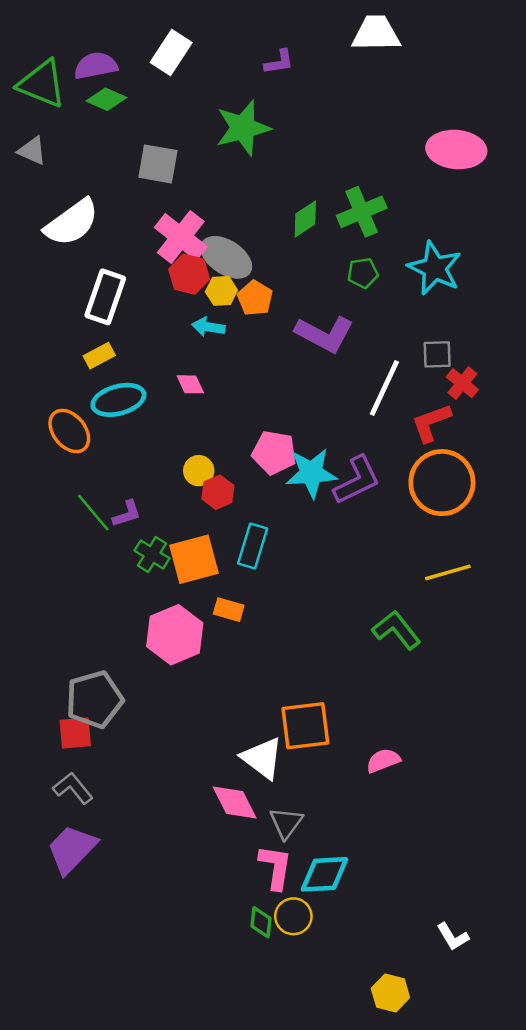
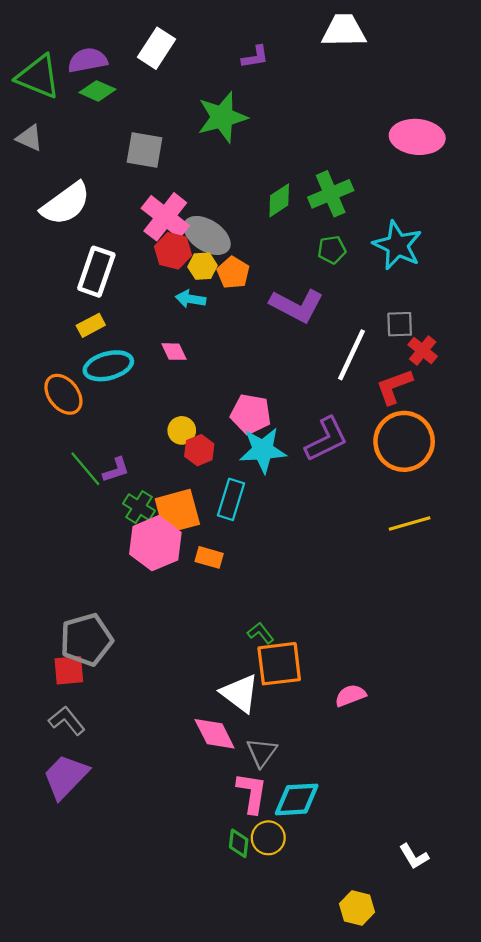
cyan star: (311, 473) -> (263, 450), moved
green L-shape: (396, 630) -> (261, 633), moved, size x0.6
pink hexagon: (175, 635) -> (155, 543), moved

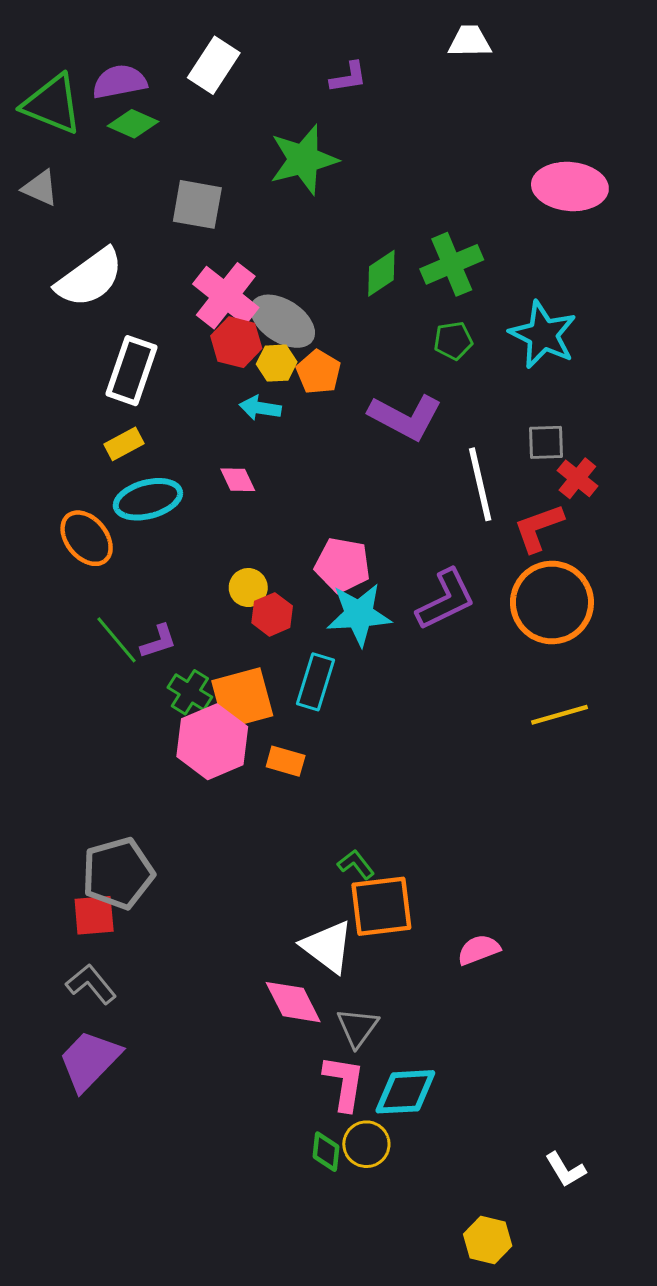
white trapezoid: (344, 31) -> (470, 41), size x0.7
white line: (351, 355) -> (480, 484), turned -38

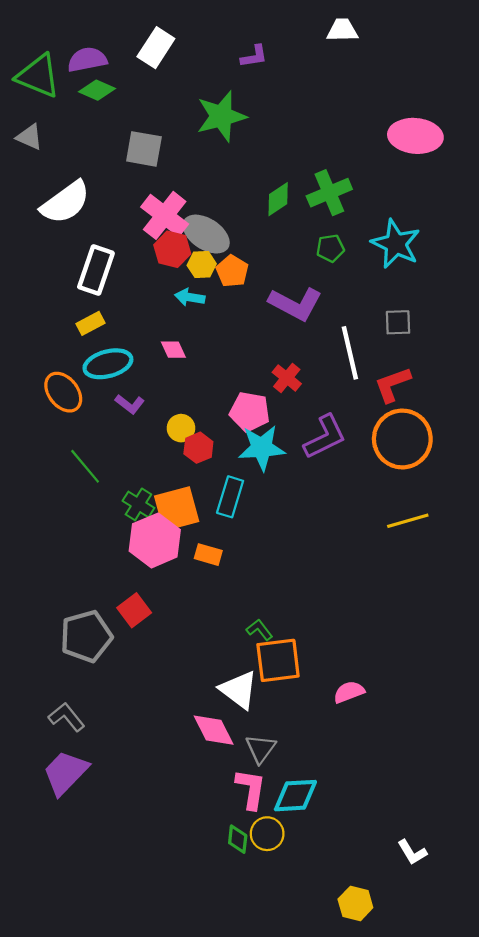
red cross: (577, 478) -> (287, 378), moved
purple L-shape: (158, 641) -> (130, 404), moved, turned 56
red square: (94, 915) -> (134, 610), moved, turned -32

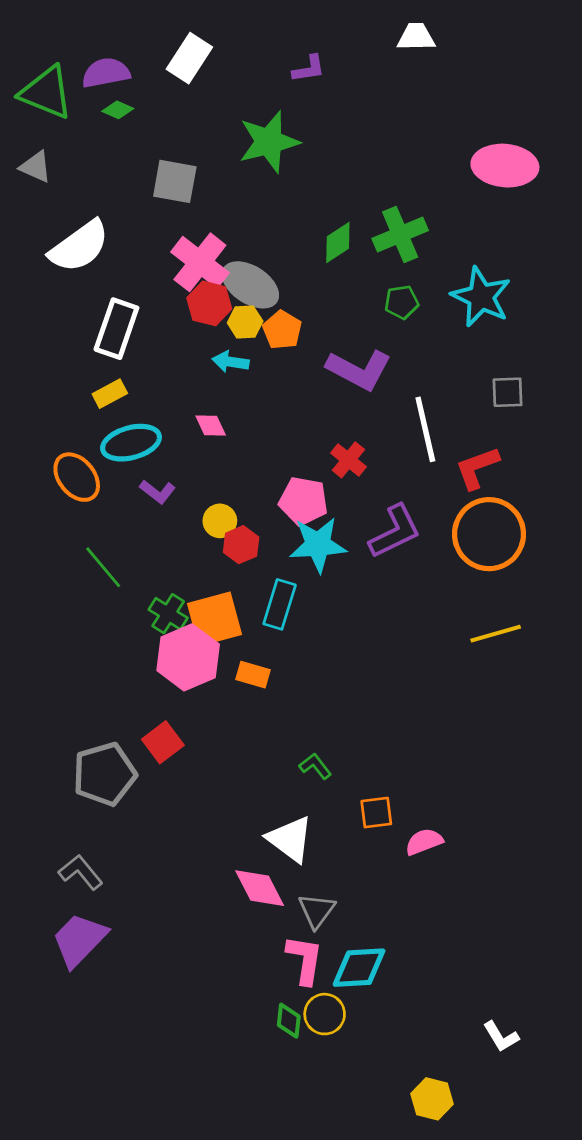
green diamond: (97, 90) -> (118, 110), size x0.7
gray square: (398, 322) -> (508, 392), moved
orange square: (278, 660) -> (376, 813), moved, size x0.6

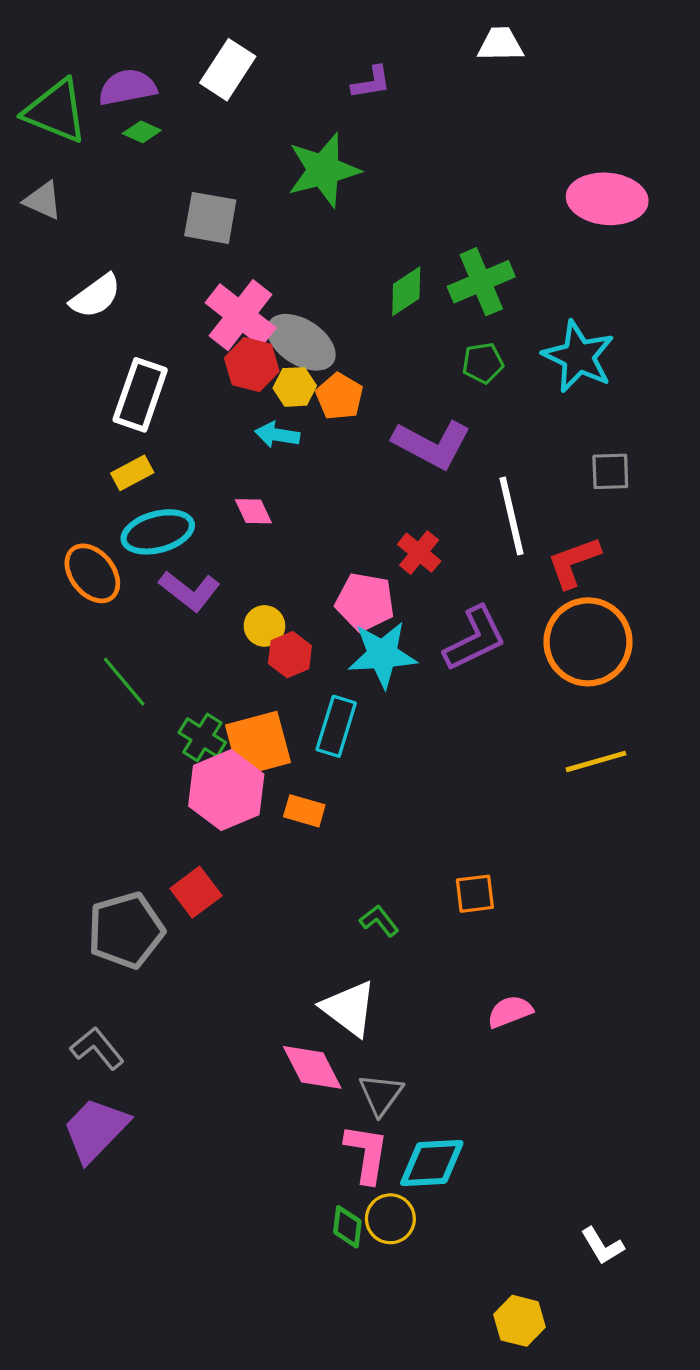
white semicircle: (79, 246) -> (96, 296), size x0.7
purple L-shape: (158, 492) -> (190, 591), size x1.4
orange square: (376, 813) -> (475, 894), moved

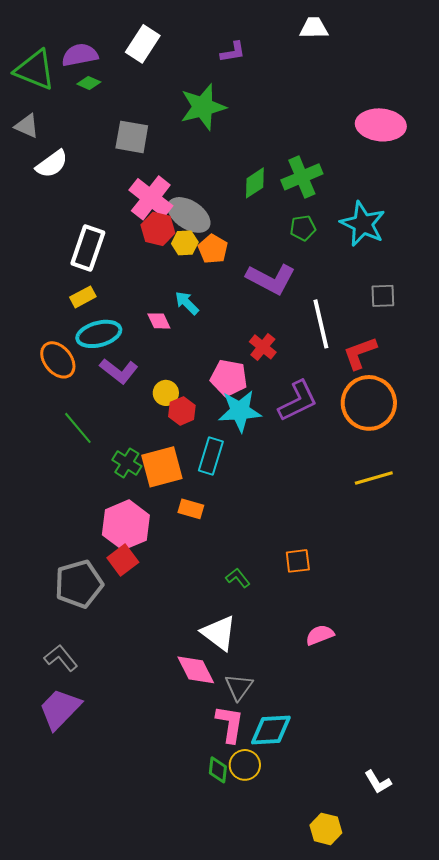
white semicircle: (96, 296) -> (52, 164), moved
cyan arrow: (277, 435) -> (187, 303), moved, turned 36
pink hexagon: (226, 790) -> (126, 525), moved

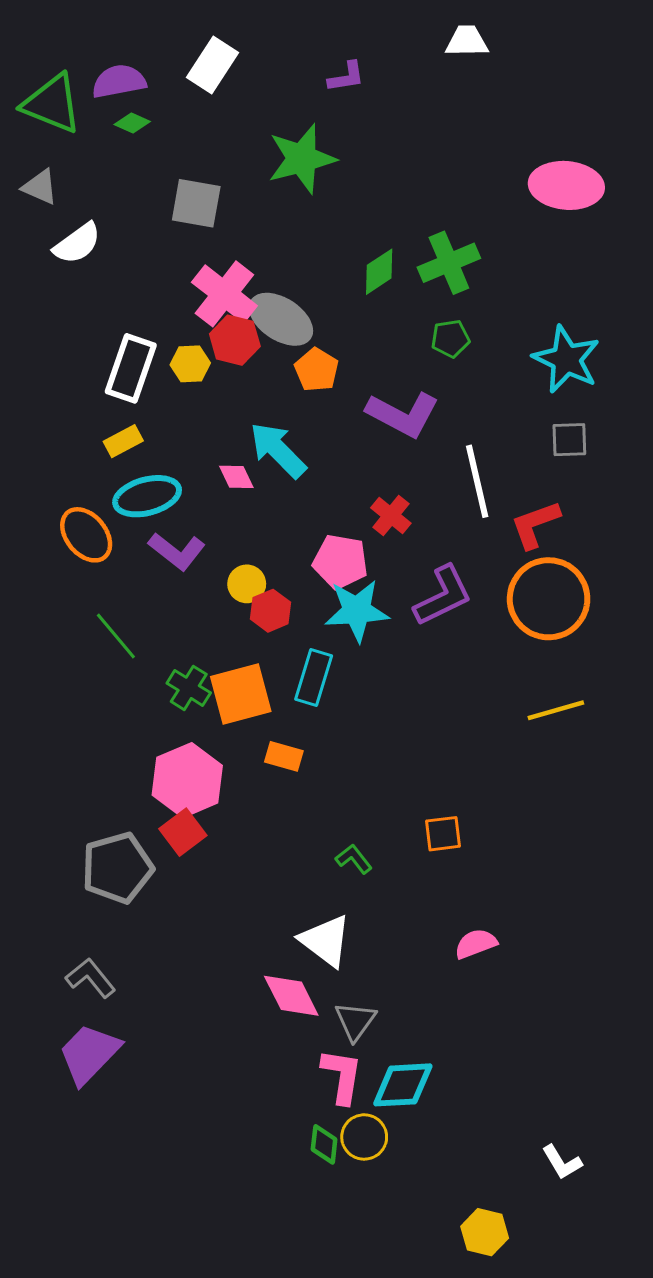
cyan star: (363, 224) -> (566, 359), moved
yellow hexagon: (185, 243) -> (190, 364), moved
cyan arrow: (187, 303) -> (278, 450), size x1.6

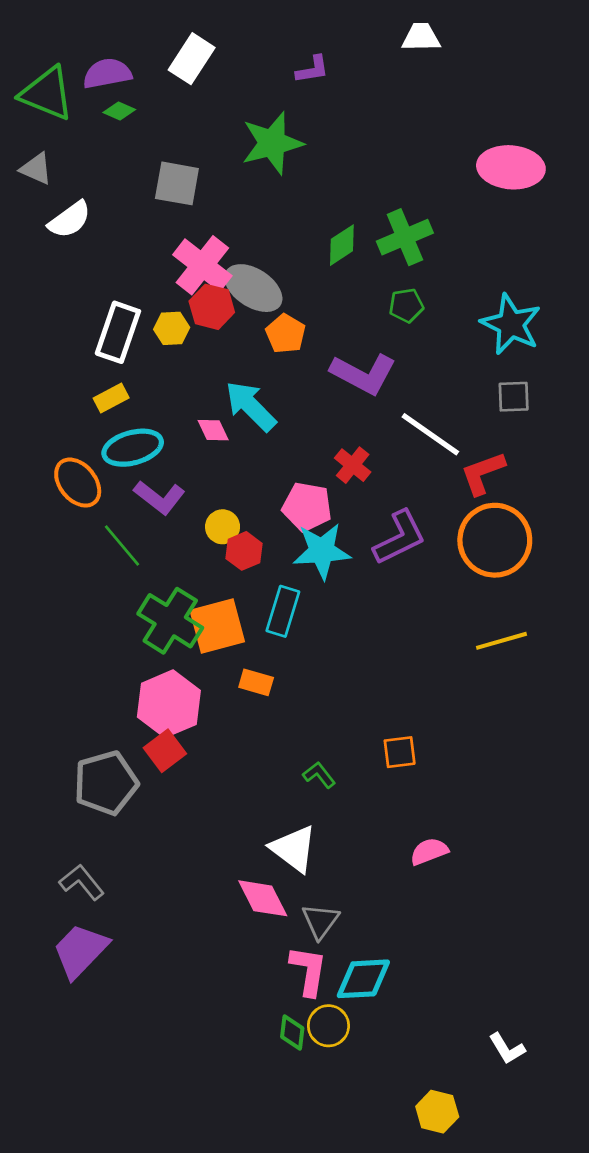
white line: (477, 481) -> (430, 434), turned -42
green line: (116, 636) -> (122, 546), moved
green cross: (189, 688) -> (170, 621), size x1.6

